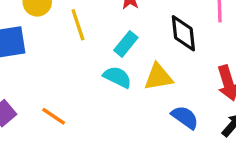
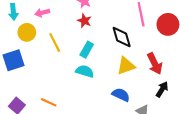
yellow triangle: (158, 77) -> (126, 66), moved
blue semicircle: (185, 117) -> (121, 95), moved

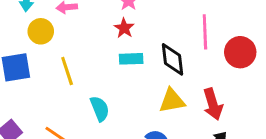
yellow line: (55, 43) -> (67, 71), moved
cyan rectangle: (87, 50) -> (131, 59), moved, turned 49
cyan semicircle: (85, 71) -> (100, 109), moved, turned 42

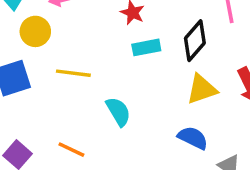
black diamond: (173, 59) -> (195, 41), turned 56
yellow line: (67, 71) -> (73, 73), turned -56

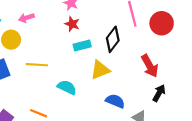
yellow triangle: (202, 89) -> (100, 70), moved
cyan semicircle: (118, 112) -> (67, 87), turned -30

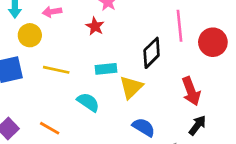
red star: (72, 24) -> (95, 26), moved
cyan rectangle: (82, 45) -> (106, 69), moved
yellow triangle: (100, 70) -> (131, 87), turned -30

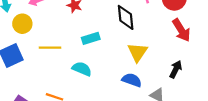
black diamond: (152, 53) -> (126, 17), turned -40
yellow triangle: (131, 87) -> (138, 52), moved
red arrow: (191, 91) -> (181, 30), moved

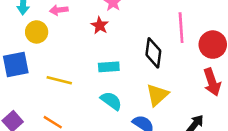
yellow line: (50, 48) -> (59, 80), moved
cyan semicircle: (82, 69) -> (111, 101), moved

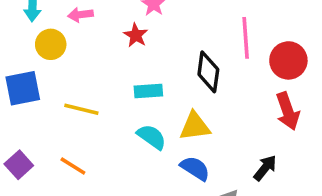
yellow triangle: (157, 95) -> (195, 126), moved, turned 35

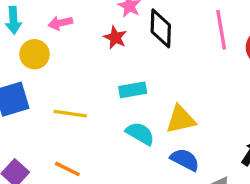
black diamond: (208, 72) -> (161, 28), moved

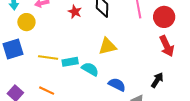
cyan rectangle: (133, 90) -> (70, 62), moved
yellow triangle: (181, 119) -> (107, 46), moved

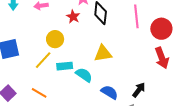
yellow circle: (26, 22) -> (55, 39), moved
yellow line: (48, 57) -> (43, 60), turned -60
black arrow: (157, 80) -> (139, 90), moved

